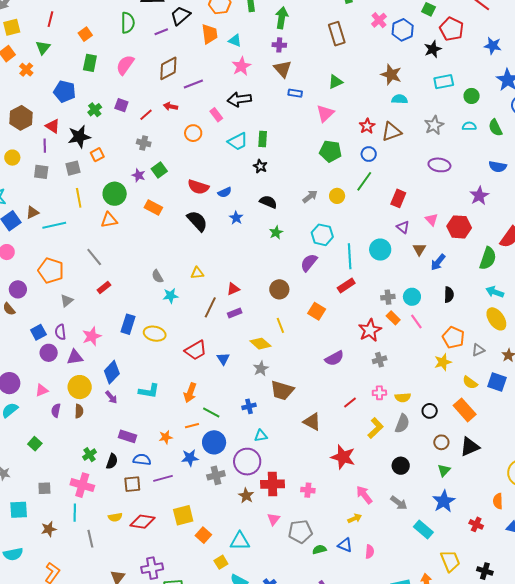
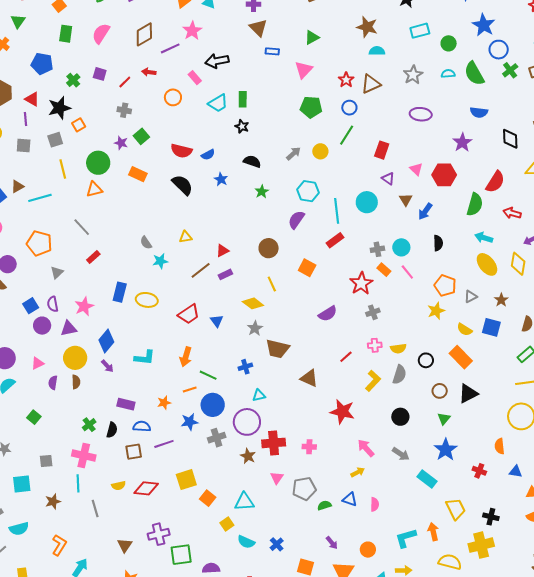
pink star: (241, 66) -> (192, 31), moved
green semicircle: (495, 128) -> (474, 74), size x1.4
brown line: (210, 307) -> (201, 270), turned 30

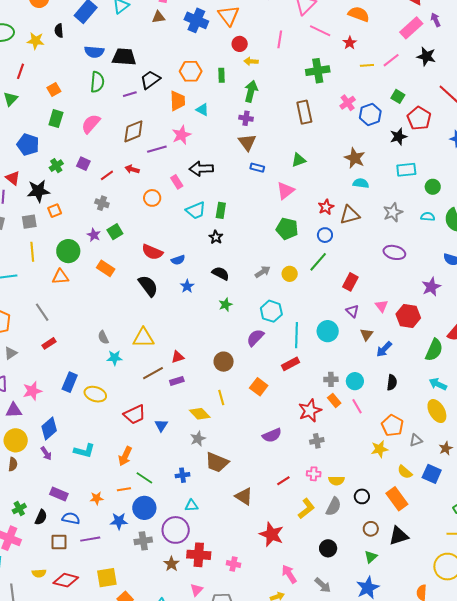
yellow triangle: (186, 237) -> (143, 338), size x1.6

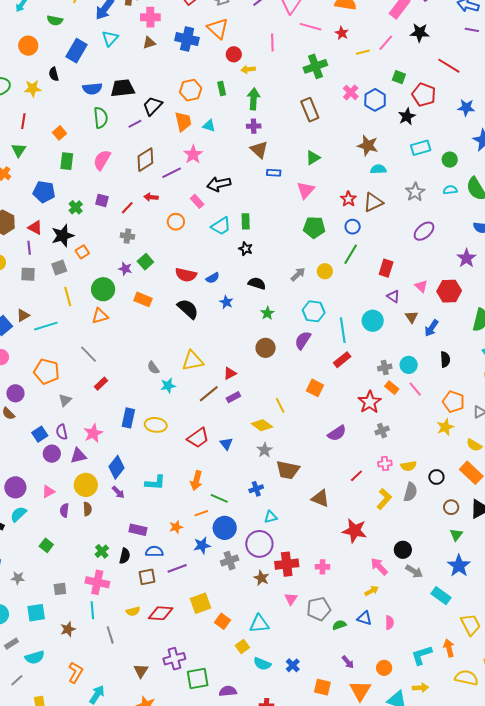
purple ellipse: (394, 252) -> (424, 231), turned -45
brown circle: (224, 362) -> (266, 348), moved
black circle: (328, 548) -> (403, 550), moved

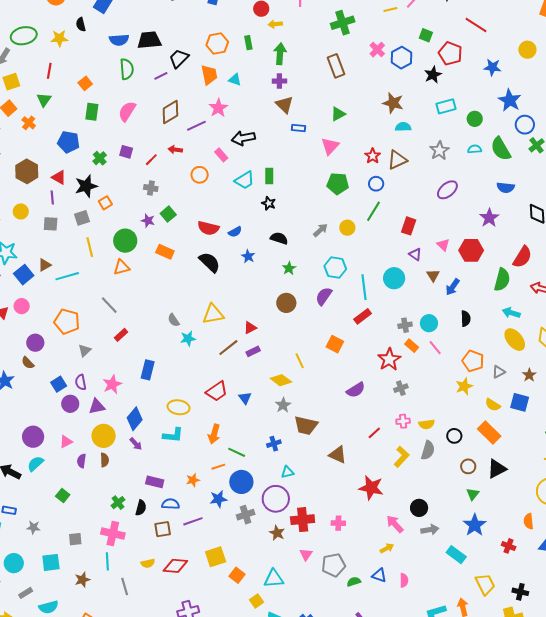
yellow ellipse: (156, 425) -> (179, 407), moved
gray arrow: (414, 571) -> (430, 530), turned -42

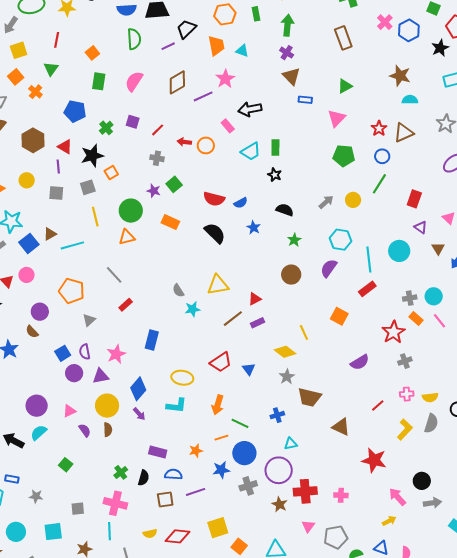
purple cross: (279, 81) -> (287, 53), turned 32
red arrow: (175, 150) -> (184, 142), moved
purple semicircle: (81, 461) -> (85, 430), turned 136

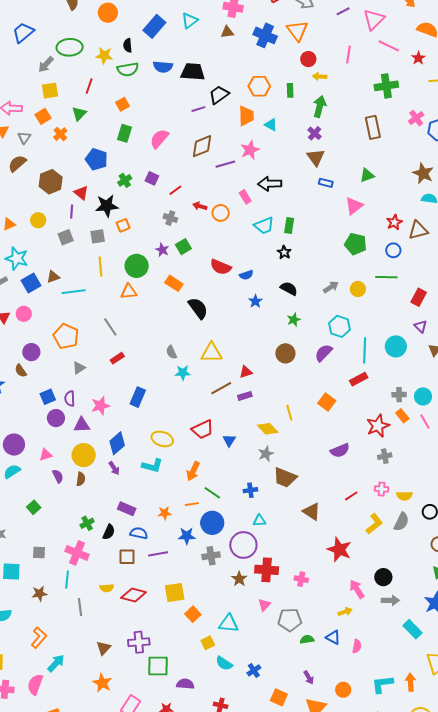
green semicircle: (134, 39) -> (128, 69), moved, turned 75
green line: (379, 184) -> (386, 277), turned 50
gray square: (56, 193) -> (66, 237), turned -35
black semicircle: (215, 233) -> (198, 308), moved

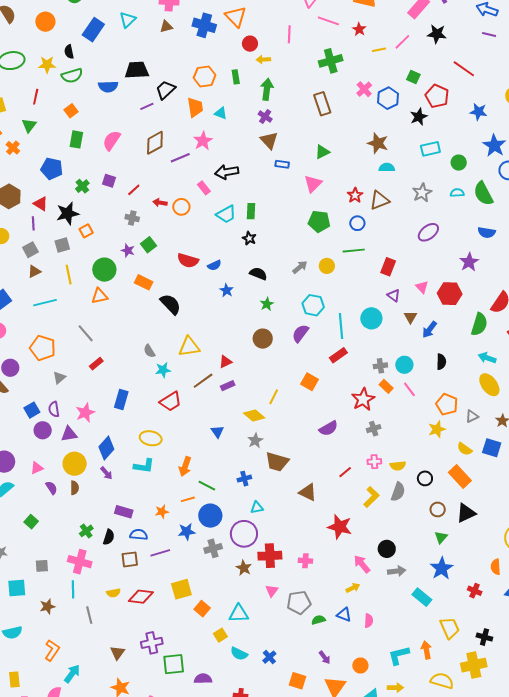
blue semicircle: (163, 67) -> (108, 87), moved
brown triangle: (53, 277) -> (34, 271), moved
yellow line: (289, 413) -> (274, 397), turned 49
red trapezoid: (203, 429) -> (171, 401), moved

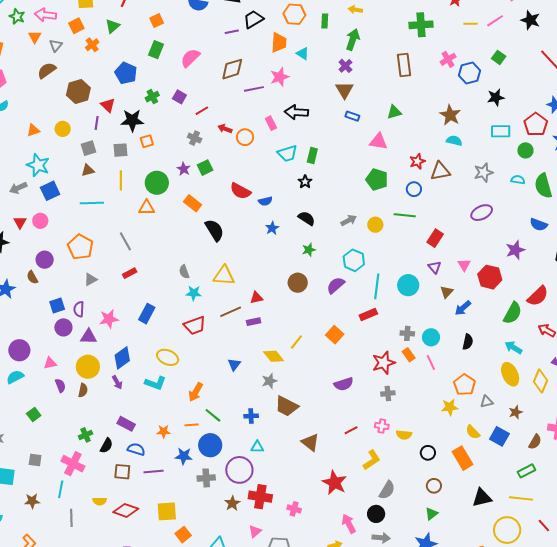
red pentagon: (437, 96) -> (536, 124), moved
pink triangle: (313, 184) -> (378, 141), turned 42
gray semicircle: (398, 492) -> (387, 490), moved
black triangle: (466, 513) -> (482, 498), moved

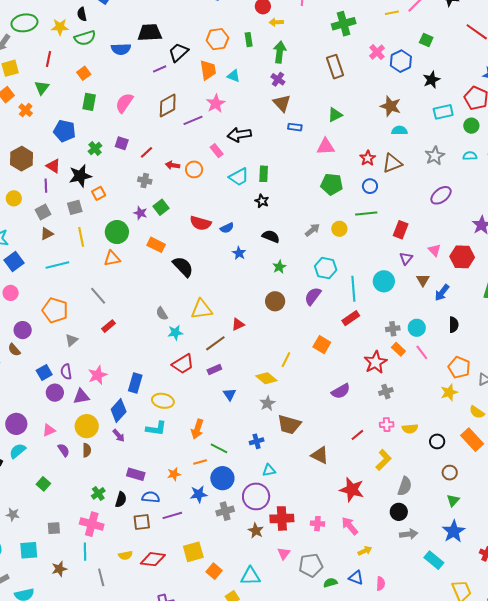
purple triangle: (435, 267) -> (406, 258), turned 32
blue rectangle: (147, 314) -> (135, 383), moved
purple rectangle: (254, 322) -> (214, 369), moved
pink arrow: (349, 524) -> (350, 526), moved

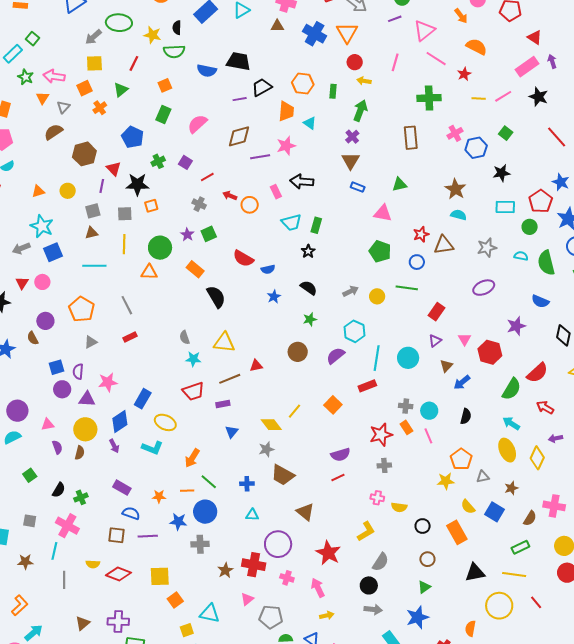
red line: (357, 435) -> (338, 478), moved
purple circle: (256, 496) -> (278, 544), moved
black semicircle: (121, 500) -> (59, 490), moved

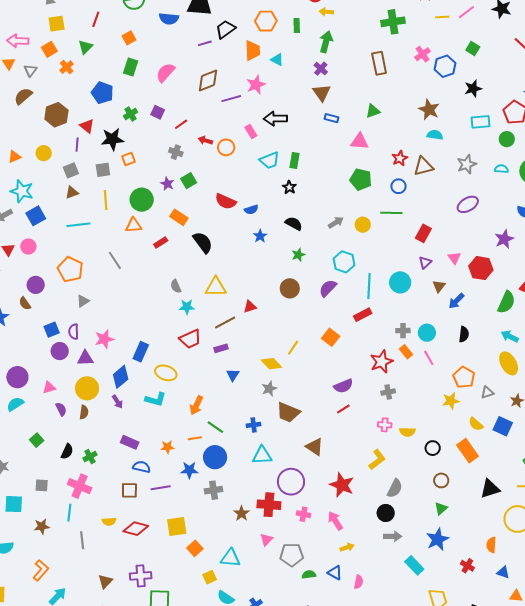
red rectangle: (130, 337) -> (161, 243), moved
cyan triangle: (252, 515) -> (262, 455), size x1.5

